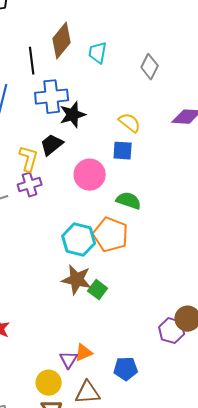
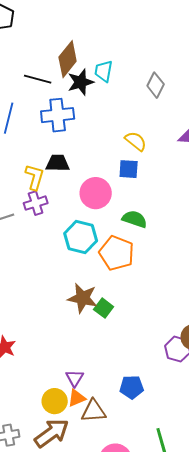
black line: (32, 61) -> (38, 79), turned -68
black star: (73, 115) -> (81, 82), moved
black trapezoid: (52, 145) -> (58, 163), turned 40
cyan hexagon: (79, 240) -> (81, 237), moved
orange triangle: (84, 353) -> (77, 398), moved

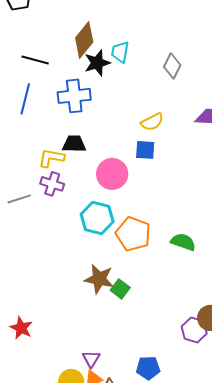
black line: (38, 79) -> (35, 60), moved
yellow semicircle: (136, 141) -> (152, 122), turned 115
yellow L-shape: (35, 177) -> (51, 158), turned -96
purple cross: (36, 203) -> (52, 184), turned 35
green semicircle: (135, 219) -> (183, 242), moved

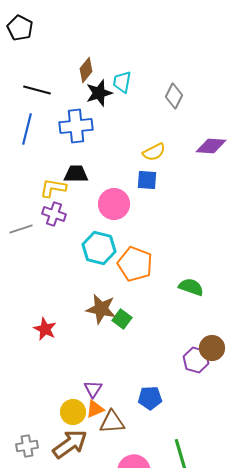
brown diamond: (84, 40) -> (86, 70), size x0.7
green semicircle: (183, 242) -> (191, 287), moved
red star: (21, 328) -> (45, 329), moved

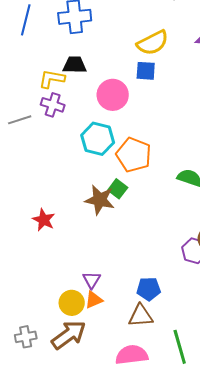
yellow semicircle: (154, 152) -> (153, 43), size x1.4
green square: (122, 319) -> (118, 189), moved
brown triangle: (112, 422) -> (141, 316), moved

